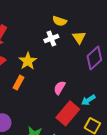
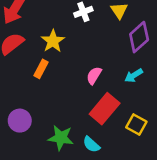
cyan arrow: (88, 100) -> (134, 76), moved

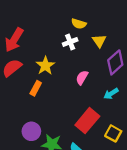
pink semicircle: (94, 76) -> (82, 77), moved
purple circle: (20, 121) -> (31, 131), moved

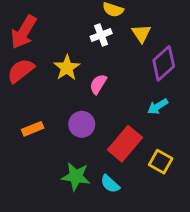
pink semicircle: (82, 77) -> (98, 84), moved
orange rectangle: (36, 88) -> (33, 129), moved, turned 40
purple circle: (31, 131) -> (82, 124), moved

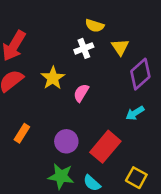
purple circle: (82, 124) -> (66, 141), moved
orange rectangle: (33, 129) -> (22, 133), turned -36
yellow square: (161, 162) -> (136, 178), moved

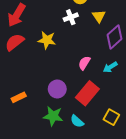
yellow star: (53, 78) -> (47, 40), turned -30
pink semicircle: (81, 93) -> (84, 63), moved
orange rectangle: (22, 133) -> (19, 97), moved, turned 32

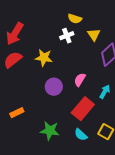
cyan arrow: (110, 67) -> (105, 92), moved, turned 152
purple circle: (57, 89) -> (54, 87), moved
cyan semicircle: (77, 121) -> (81, 135), moved

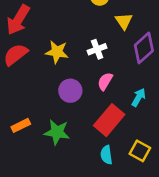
white cross: (67, 36) -> (97, 49), moved
green star: (50, 131) -> (57, 132), moved
cyan semicircle: (81, 135) -> (106, 155), turned 40

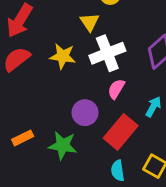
yellow triangle: (124, 21) -> (89, 22), moved
white cross: (97, 49) -> (107, 53), size x1.6
purple circle: (70, 91) -> (85, 113), moved

